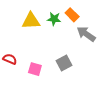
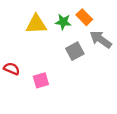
gray square: (64, 63) -> (75, 51), moved
pink square: (35, 69) -> (41, 80), turned -32

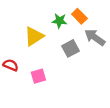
yellow triangle: (36, 24) -> (34, 36), moved, turned -30

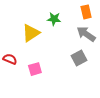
orange rectangle: (79, 16) -> (86, 12), moved, turned 32
gray square: (71, 48) -> (79, 58), moved

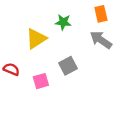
gray square: (79, 58) -> (68, 66), moved

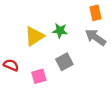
green star: (63, 22) -> (60, 31), moved

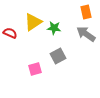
yellow triangle: (34, 36) -> (33, 22), moved
red semicircle: (11, 65) -> (10, 33), moved

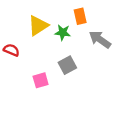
orange rectangle: (86, 12) -> (80, 16), moved
red semicircle: (10, 33) -> (11, 50), moved

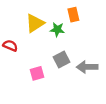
gray arrow: (100, 40) -> (87, 67), moved, turned -36

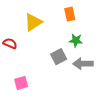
green star: (57, 30) -> (76, 40), moved
pink square: (37, 73) -> (21, 83), moved

